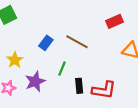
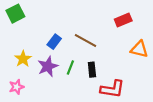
purple star: (35, 81) -> (48, 66), moved
black rectangle: (79, 86) -> (92, 70), moved

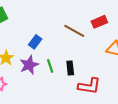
brown line: (85, 41) -> (74, 31), moved
green line: (70, 67) -> (50, 66), turned -40

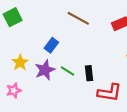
brown line: (74, 31) -> (78, 18), moved
green line: (50, 66) -> (68, 71), turned -40

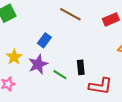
green line: (68, 71) -> (60, 75), moved

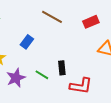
purple star: (38, 64) -> (16, 78), moved

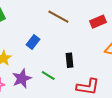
black rectangle: (62, 68) -> (70, 60), moved

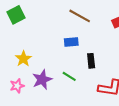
blue rectangle: (33, 42) -> (71, 42), moved, turned 48

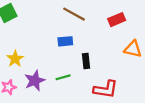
green line: (69, 76) -> (63, 77), turned -48

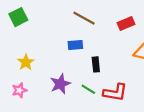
green line: (63, 77) -> (88, 89), moved, turned 48
purple star: (35, 81) -> (60, 84), moved

